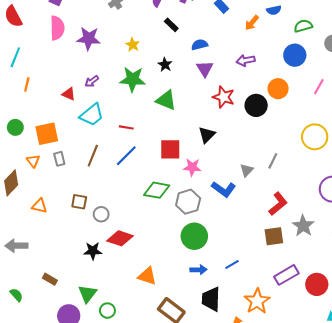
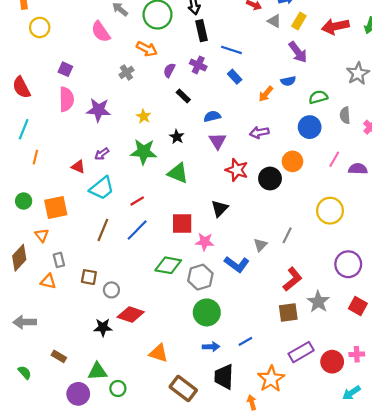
red line: (126, 127) -> (137, 201), turned -40
gray rectangle: (59, 159) -> (59, 260), moved
green triangle: (88, 294) -> (98, 371), turned 48

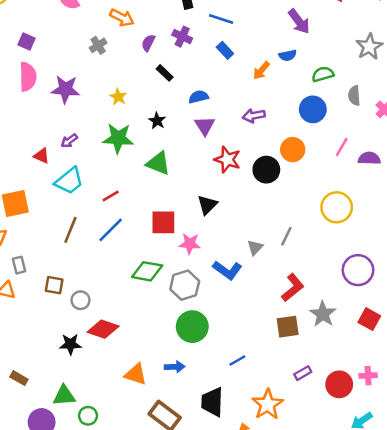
blue arrow: (211, 347) -> (175, 367), moved
purple rectangle: (301, 352) -> (303, 373), size x0.6

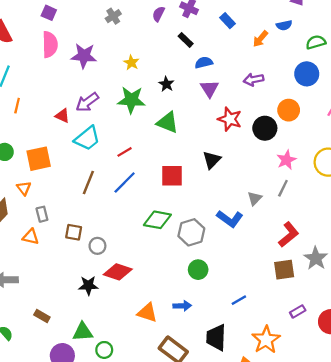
black rectangle: (165, 73) -> (186, 40), moved
purple arrow: (69, 141) -> (87, 102), size x1.5
pink star: (190, 244) -> (286, 160), moved, turned -30
green circle: (192, 327) -> (198, 270), size x0.7

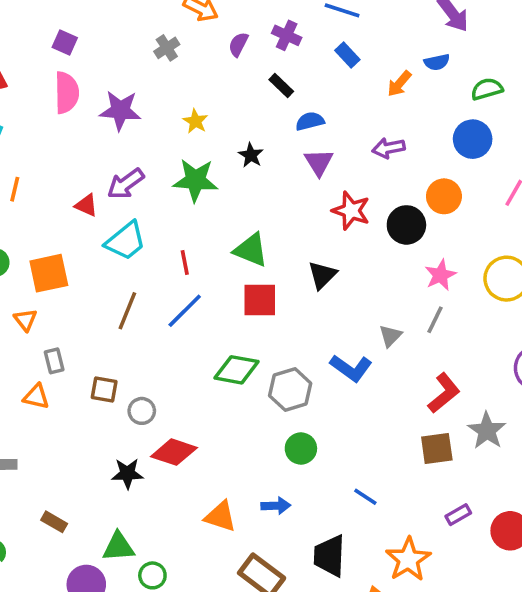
green triangle: (168, 123) -> (251, 250), moved
red line: (125, 152) -> (185, 263), turned -70
blue line: (239, 300) -> (365, 497), turned 63

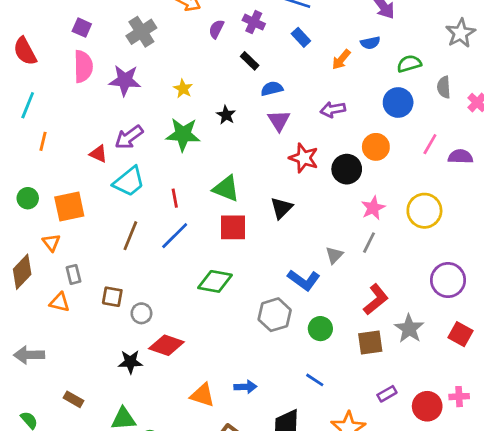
gray cross: (167, 48) -> (141, 32), moved, size x1.5
gray hexagon: (290, 389) -> (275, 315), moved
green circle: (301, 448) -> (320, 329), moved

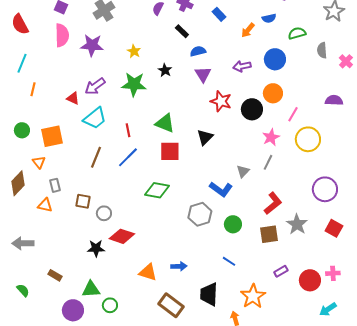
blue circle: (398, 103) -> (275, 59), moved
pink line: (430, 144) -> (293, 114), moved

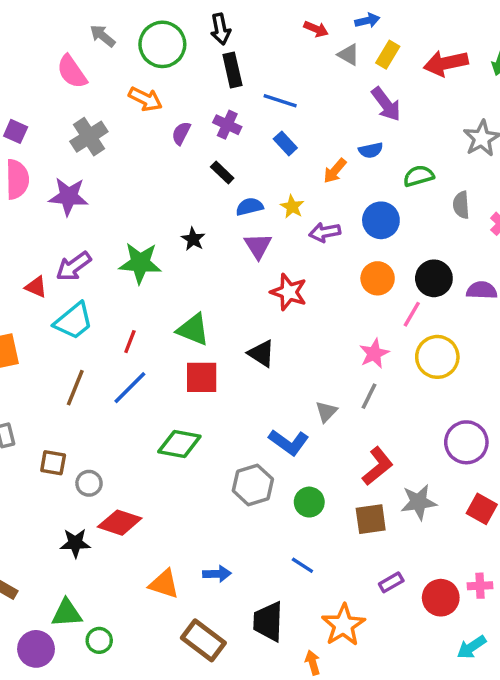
yellow star: (134, 51) -> (292, 207), moved
black circle: (252, 109) -> (434, 278), moved
red line: (128, 130) -> (130, 342), turned 32
black triangle: (205, 137) -> (261, 353), turned -42
gray star: (297, 224) -> (419, 502), turned 30

